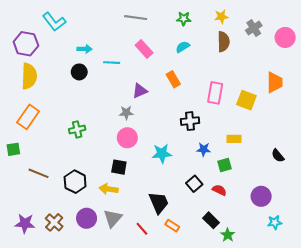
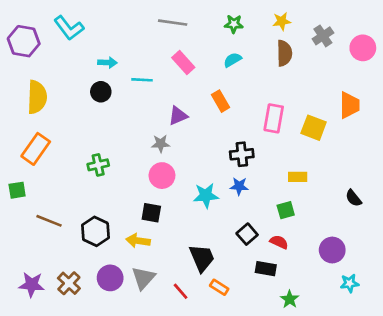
purple hexagon: (26, 44) -> (24, 41), moved
blue star: (204, 149) -> (239, 186), moved
black rectangle: (211, 220) -> (266, 269), moved, turned -35

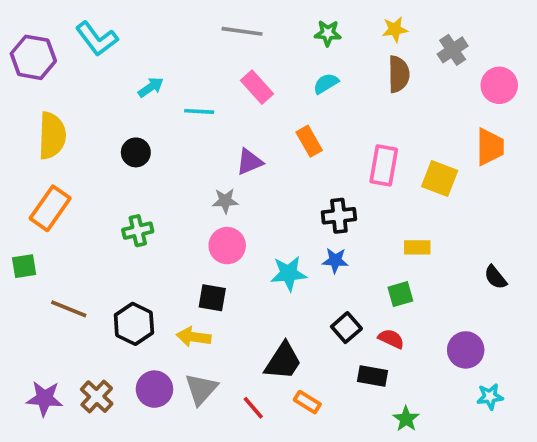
pink circle: (363, 48) -> (499, 85), moved
cyan arrow: (107, 62) -> (151, 87), turned -36
black circle: (101, 92) -> (136, 152), moved
black trapezoid: (202, 258) -> (283, 361), turned 56

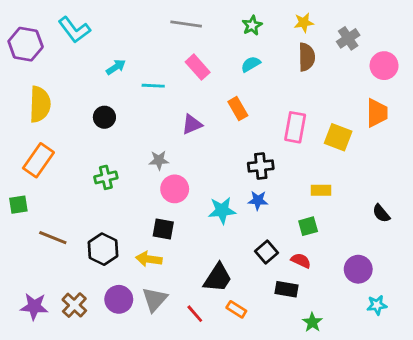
green star: (328, 33) -> (252, 25), turned -30
gray star: (225, 201) -> (159, 160), moved

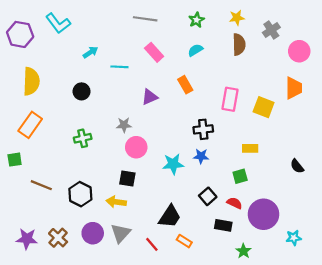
purple circle: (358, 269) -> (264, 214), moved, size x1.4

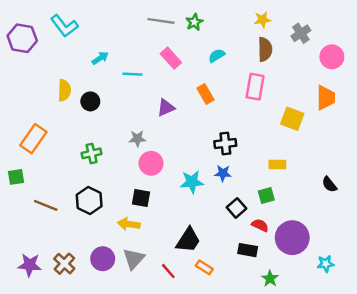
green star: (197, 20) -> (194, 22), moved
yellow semicircle: (31, 81) -> (64, 90), moved, size x0.7
pink rectangle: (230, 99) -> (255, 87), moved
black hexagon: (80, 194) -> (89, 200), moved
black square: (208, 196) -> (236, 208), moved

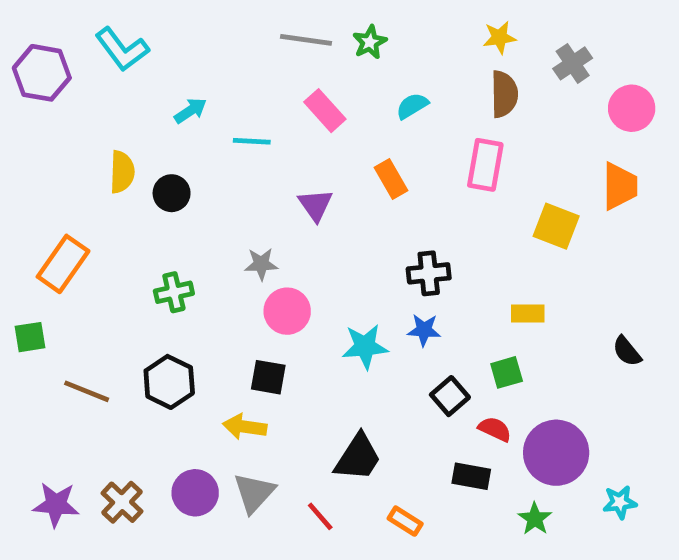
purple triangle: (166, 108) -> (315, 205), turned -42
orange rectangle: (204, 267) -> (405, 521), moved
green star: (270, 279) -> (535, 519), moved

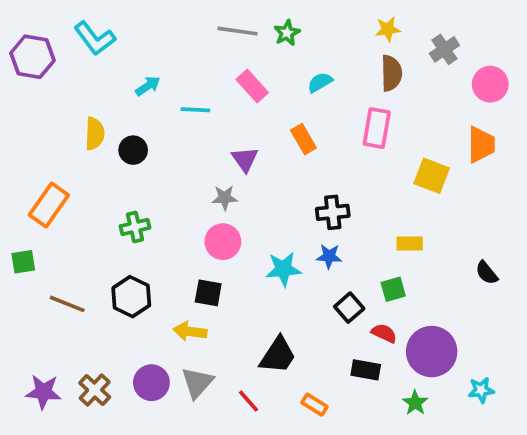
gray star: (261, 264) -> (225, 198), moved

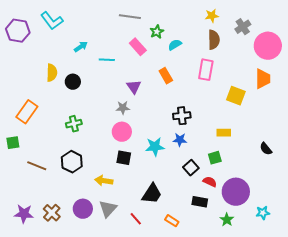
green star: (287, 33) -> (157, 32), moved
pink circle: (490, 84) -> (268, 46), size x1.4
black square: (208, 293) -> (124, 158), moved

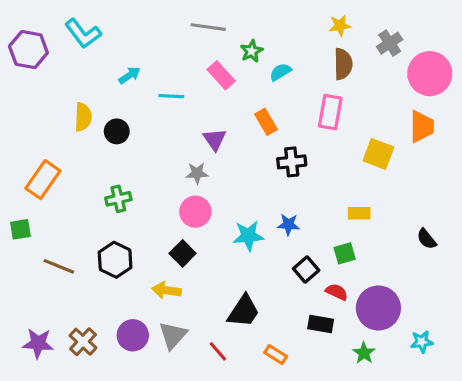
black cross: (182, 116) -> (292, 162), moved
black square: (124, 158) -> (183, 253), moved, turned 35

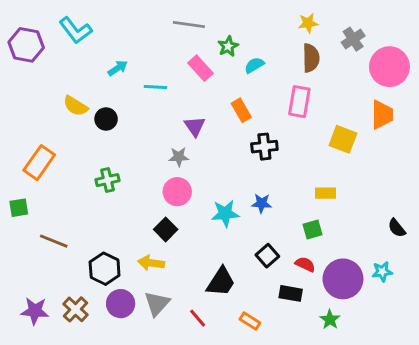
yellow semicircle: (83, 117) -> (76, 106), turned 120
black semicircle: (427, 239) -> (397, 228), moved
black hexagon: (115, 260) -> (105, 269), moved
black square: (306, 269) -> (267, 256), moved
cyan star: (422, 342) -> (382, 272), moved

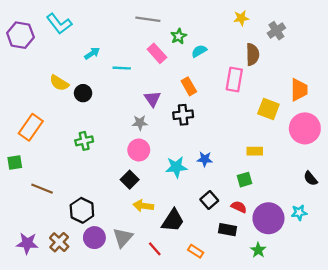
brown semicircle: (311, 58) -> (253, 54), moved
pink circle: (389, 67) -> (305, 128), moved
black cross: (264, 147) -> (183, 115), moved
yellow arrow: (151, 263) -> (143, 206), moved

